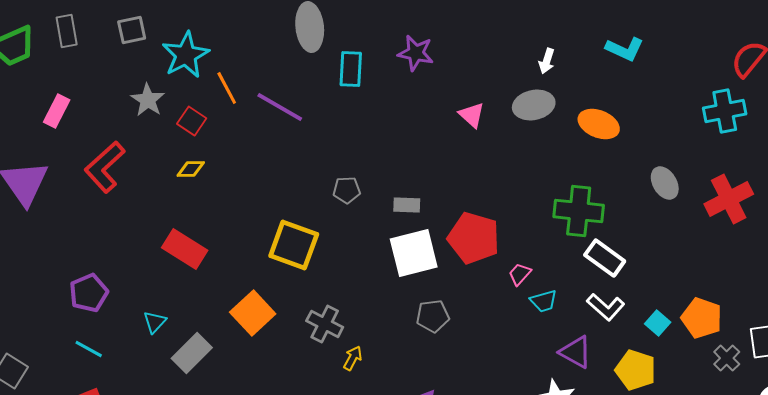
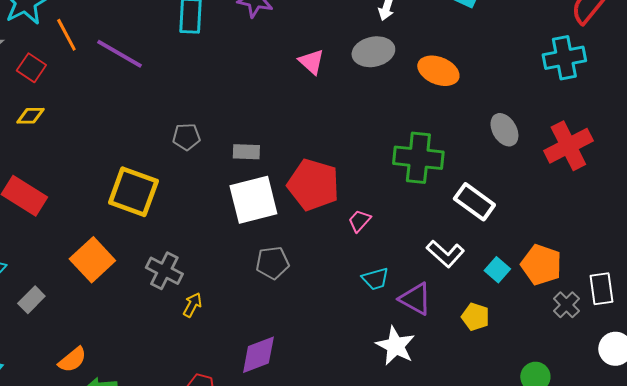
white rectangle: (605, 258) -> (474, 202), moved
cyan trapezoid: (544, 301) -> (375, 279), moved
gray rectangle: (192, 353) -> (31, 300), size x0.7
yellow pentagon: (636, 370) -> (475, 317), size x0.7

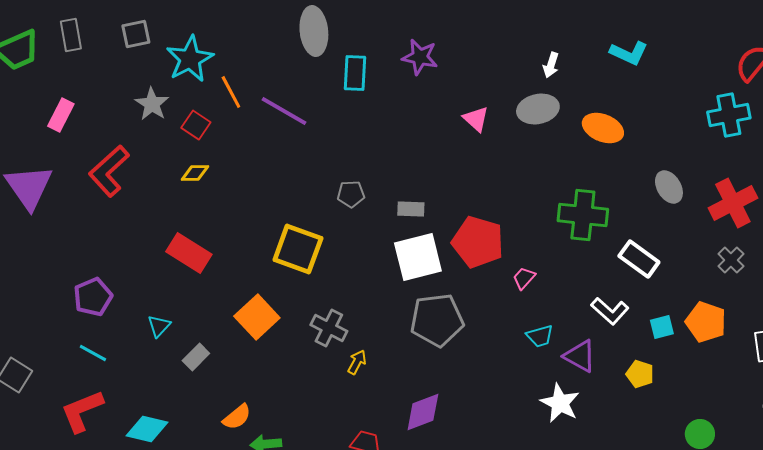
gray pentagon: (272, 263) -> (437, 320), size x1.6
cyan square: (497, 270) -> (662, 327), turned 35
gray cross: (566, 305) -> (731, 260), moved

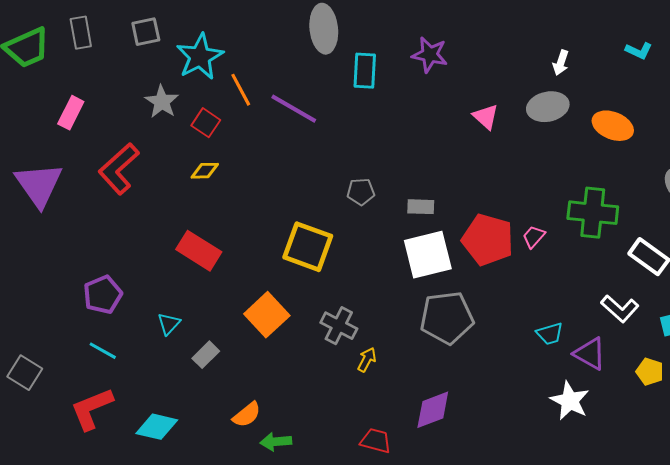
cyan L-shape: (629, 53) -> (639, 51), size x0.7
pink trapezoid: (524, 278) -> (534, 237), moved

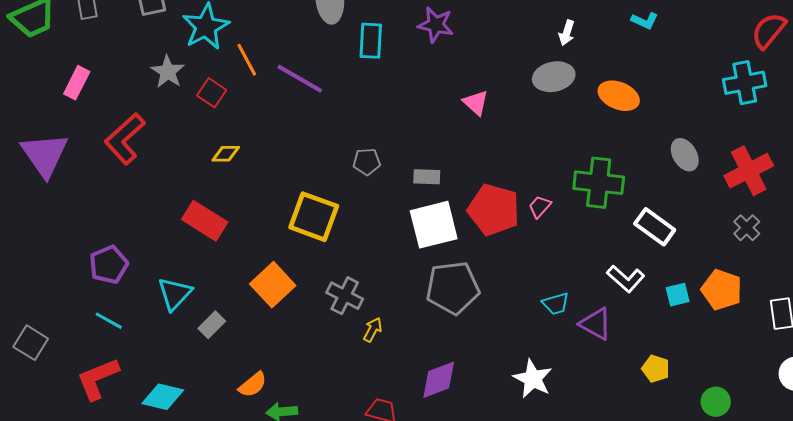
pink triangle: (486, 117) -> (476, 103), moved
yellow diamond: (205, 171) -> (226, 154), moved
cyan triangle: (169, 324) -> (175, 294), size x1.5
yellow pentagon: (650, 372) -> (656, 369), moved
white star: (570, 401) -> (533, 379), moved

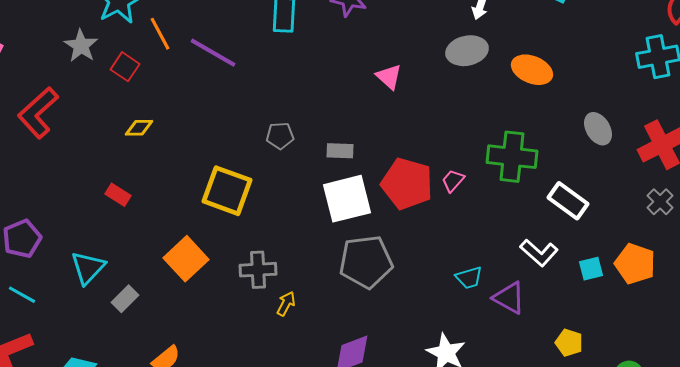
red rectangle: (205, 221) -> (118, 195), size x0.6
gray cross: (345, 296) -> (258, 270), turned -30

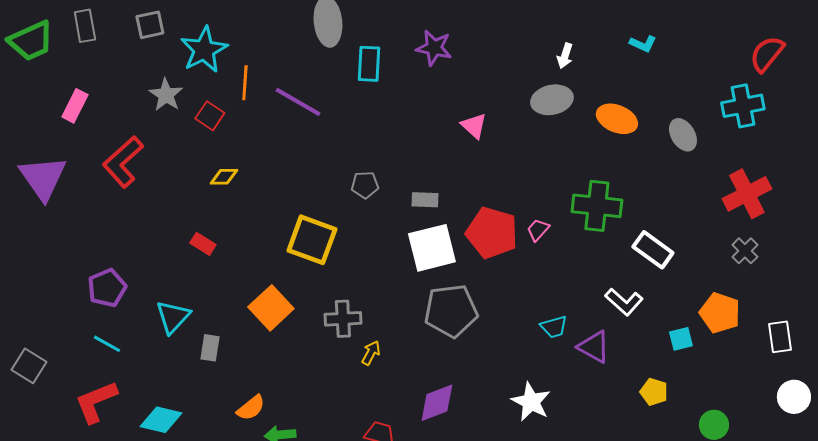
orange line: (160, 34) -> (245, 83), turned 32
gray ellipse: (598, 129) -> (683, 135), moved
cyan square: (591, 269) -> (681, 339), moved
gray rectangle: (125, 299) -> (210, 348), turned -36

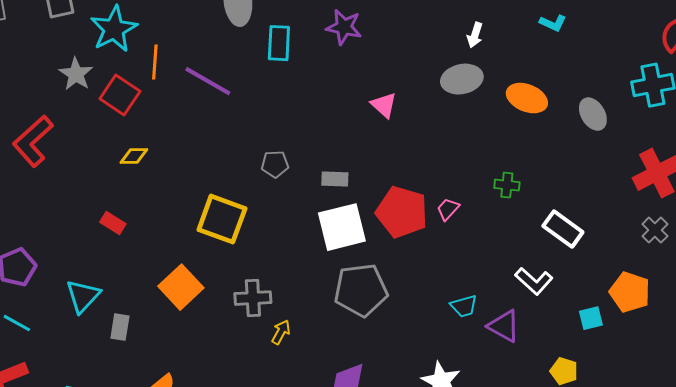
red square: (210, 116) -> (120, 95), size x1.4
green cross: (597, 206) -> (507, 185), size x0.5

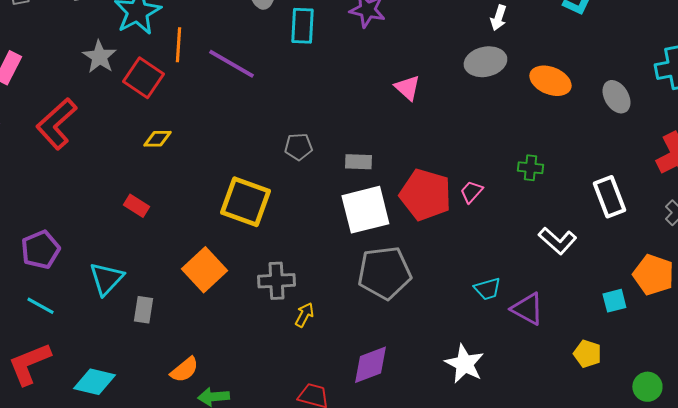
white rectangle: (563, 229) -> (609, 197), moved, turned 33
white L-shape: (534, 281) -> (557, 241), moved

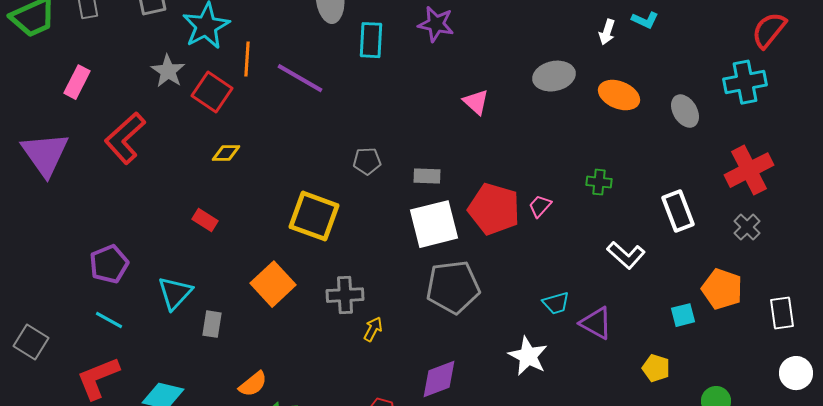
white arrow: (498, 18) -> (607, 32), moved
white star: (464, 364) -> (528, 356), moved

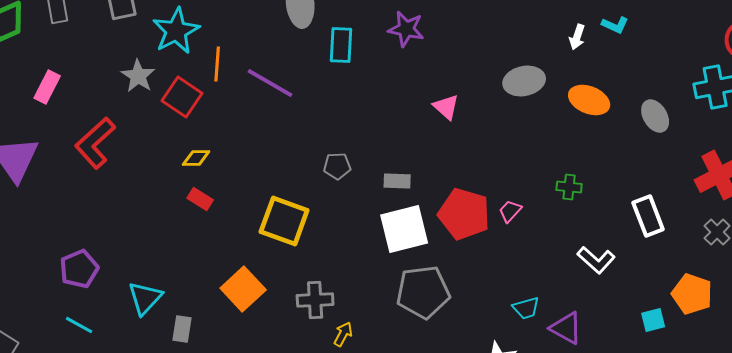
red rectangle: (205, 220) -> (200, 199), moved

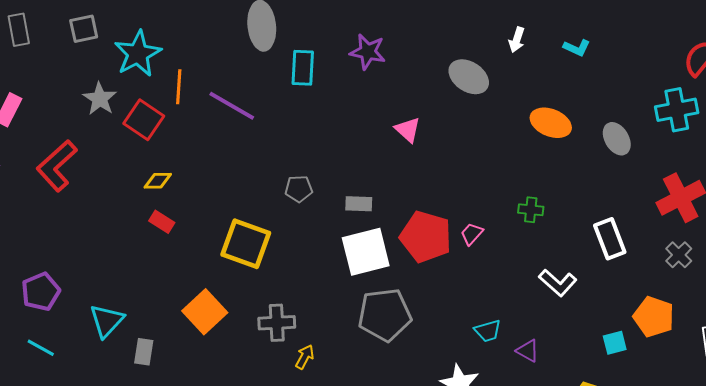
white arrow: (577, 37) -> (517, 40), moved
gray ellipse: (524, 81) -> (469, 77), moved, turned 45
purple triangle: (566, 328) -> (528, 351), size x0.7

